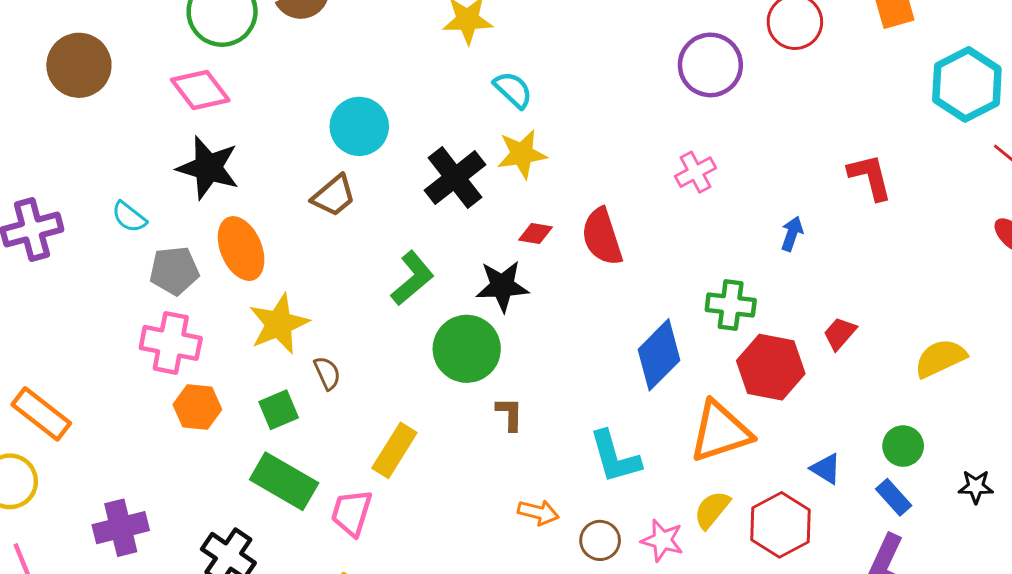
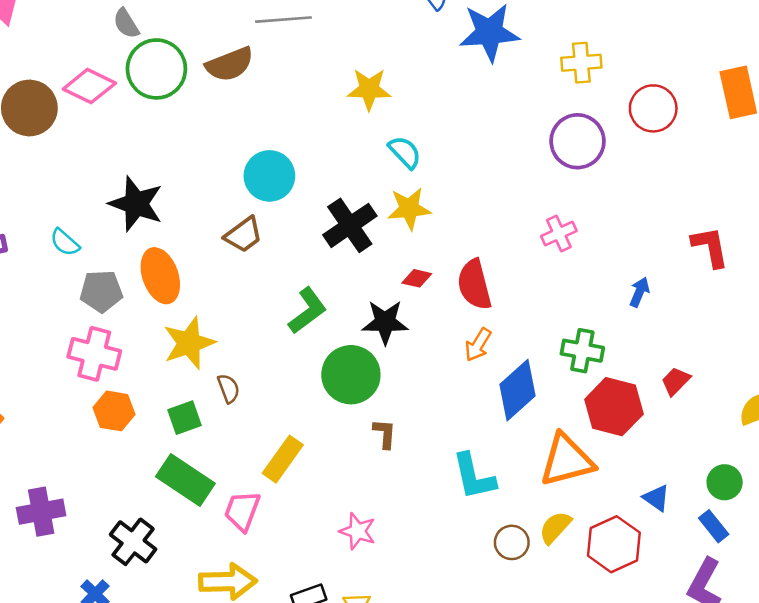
pink diamond: (200, 90) -> (89, 86), moved, turned -30
orange arrow: (538, 512) -> (478, 345), moved, turned 104
brown circle: (600, 540) -> (512, 542), moved
pink star: (662, 540) -> (358, 531), moved

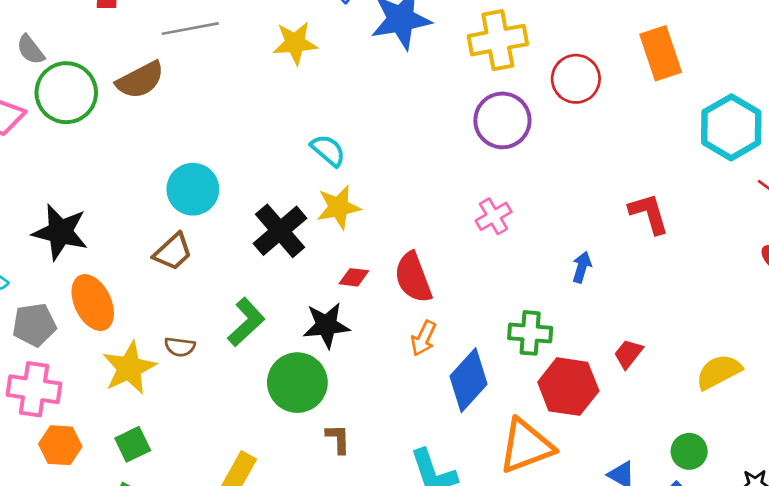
yellow cross: (581, 63) -> (498, 40), size x1.4
yellow star: (369, 89) -> (295, 43), moved
brown semicircle: (229, 388) -> (180, 347), moved, turned 124

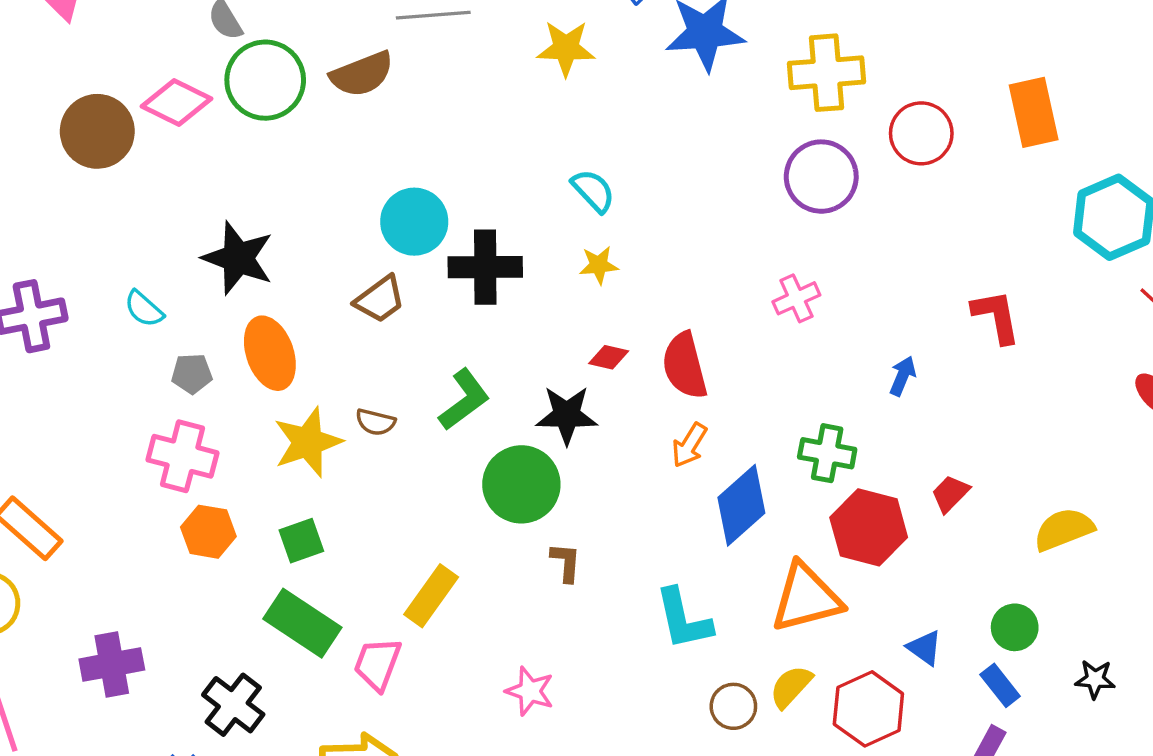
yellow star: (338, 207) -> (599, 265), size x0.7
black cross: (280, 231) -> (485, 267), moved, turned 34
gray pentagon: (34, 325) -> (192, 374), size x0.7

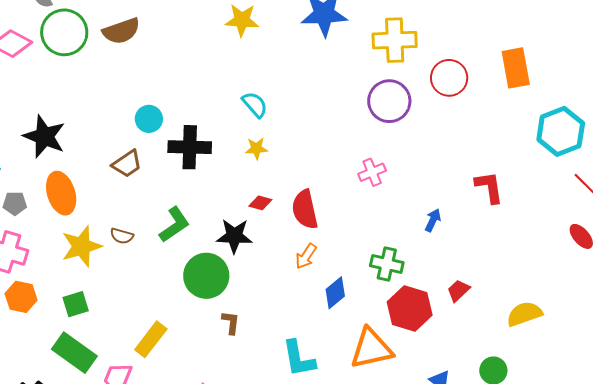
cyan circle: (414, 222) -> (149, 119), size x0.7
blue diamond: (741, 505) -> (335, 293), size x0.7

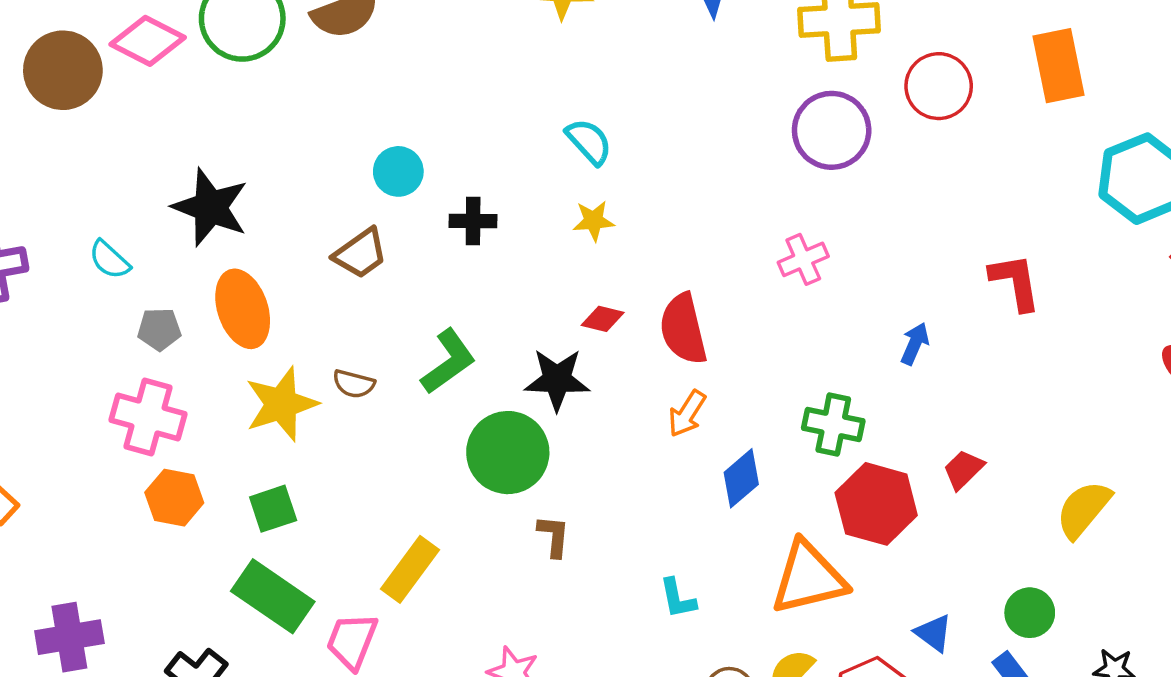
black cross: (190, 147) -> (473, 221), size x0.6
yellow semicircle: (524, 314) -> (1083, 509), turned -30
cyan L-shape: (299, 359) -> (678, 598), size x0.6

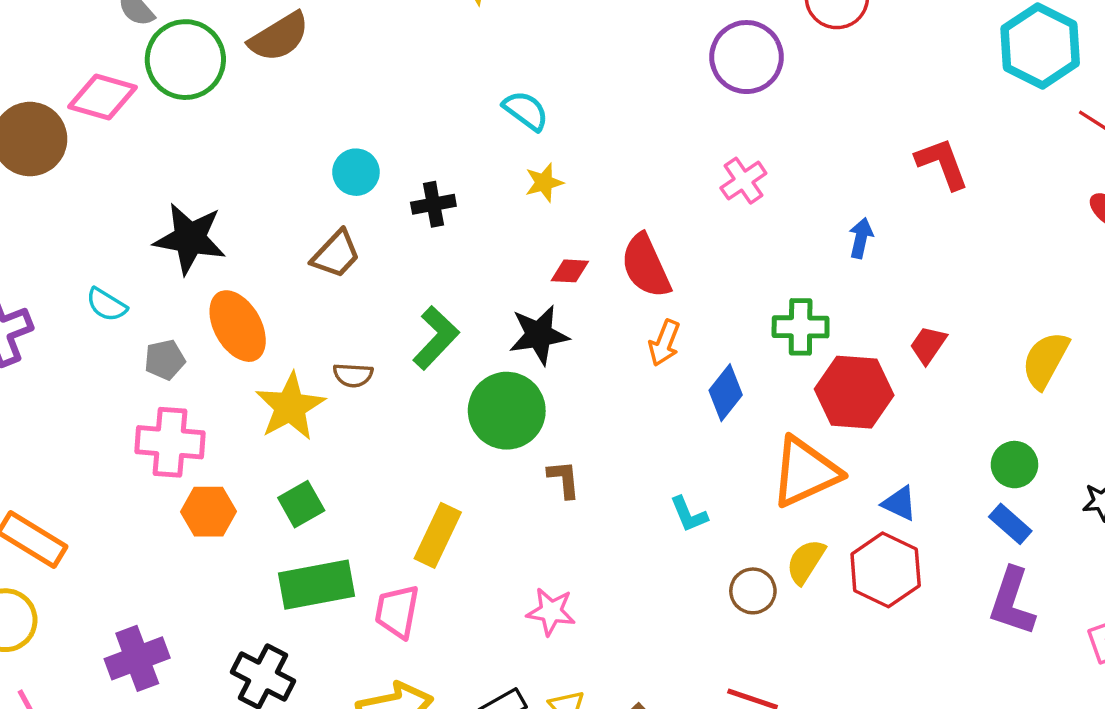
green rectangle: (273, 596) -> (317, 585), turned -34
blue triangle: (934, 633) -> (900, 503), moved

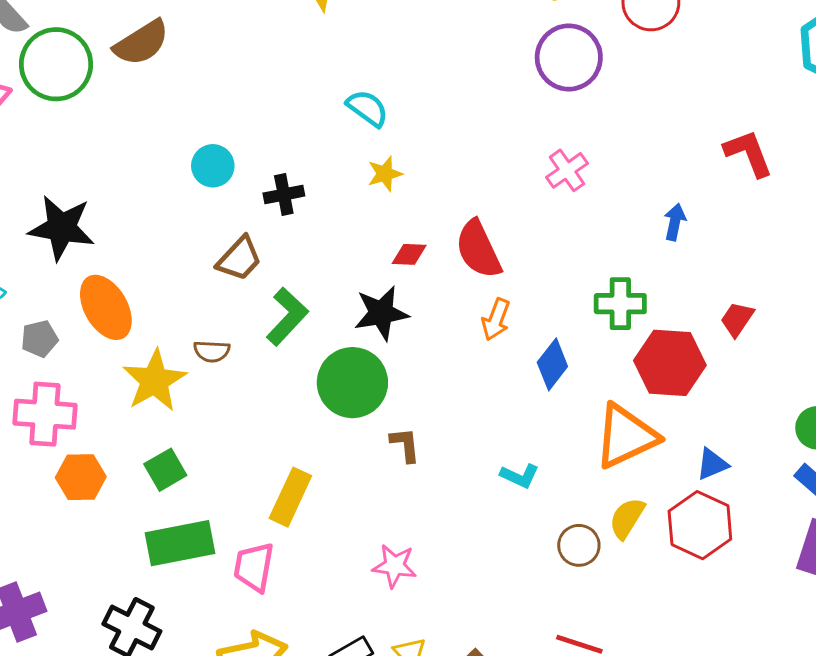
brown trapezoid: (336, 254) -> (239, 259), moved
blue triangle: (900, 503) -> (712, 464), turned -48
cyan L-shape: (689, 514) -> (520, 476), turned -42

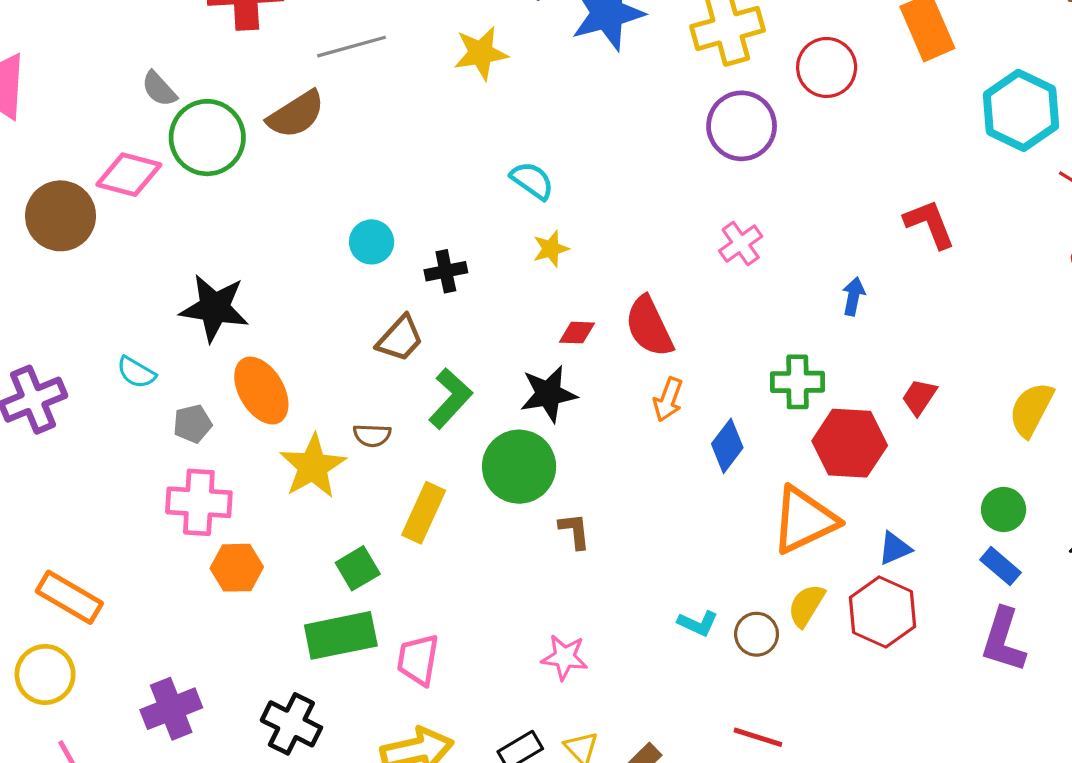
green square: (165, 470) -> (358, 568), moved
cyan L-shape: (520, 476) -> (698, 623), moved
yellow rectangle: (290, 497) -> (424, 513), moved

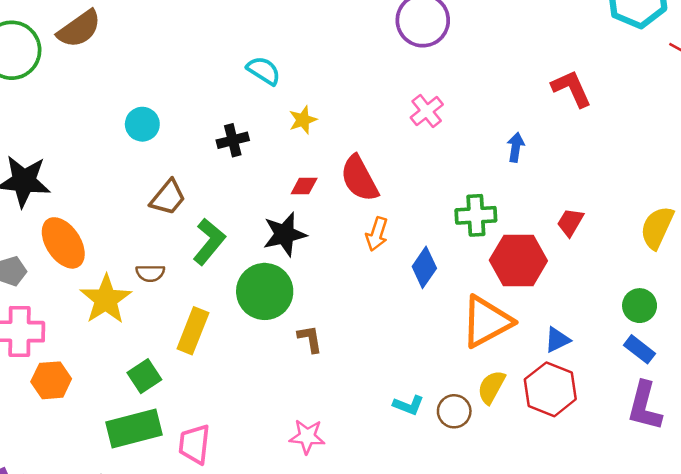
yellow star: (551, 249) -> (303, 120), moved
black cross: (446, 271) -> (233, 140), moved

